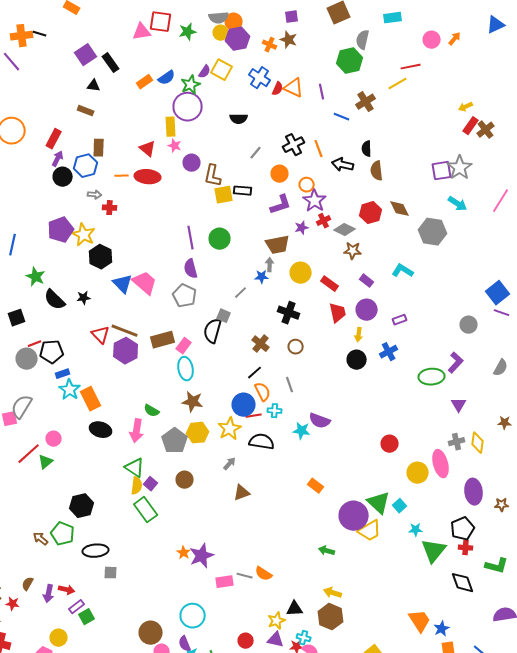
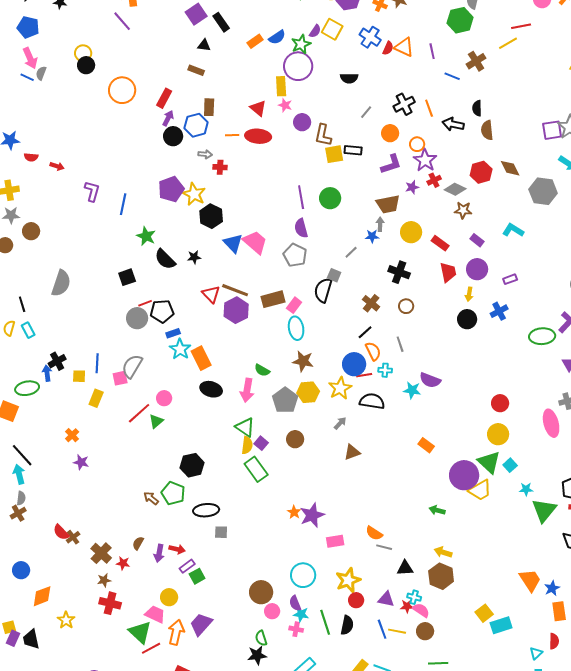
yellow circle: (418, 473) -> (498, 434), moved
gray line: (245, 576) -> (384, 547), moved
yellow star: (277, 621) -> (348, 580), moved, size x1.4

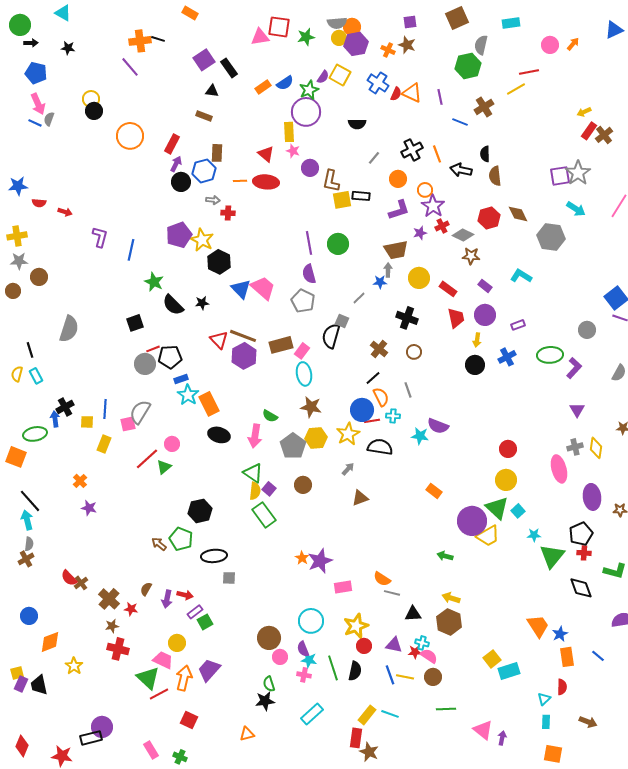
green ellipse: (542, 336) -> (550, 355), moved

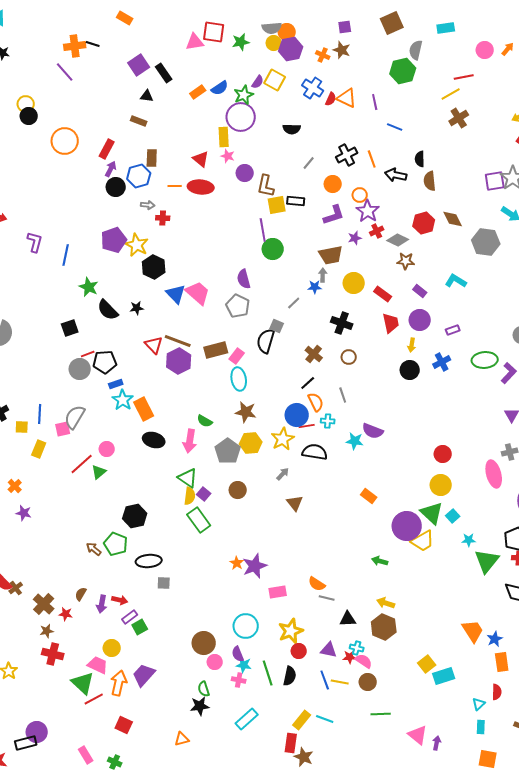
brown cross: (484, 107) -> (459, 118), moved
purple line: (309, 243) -> (263, 230), moved
brown triangle: (360, 498) -> (295, 503), turned -48

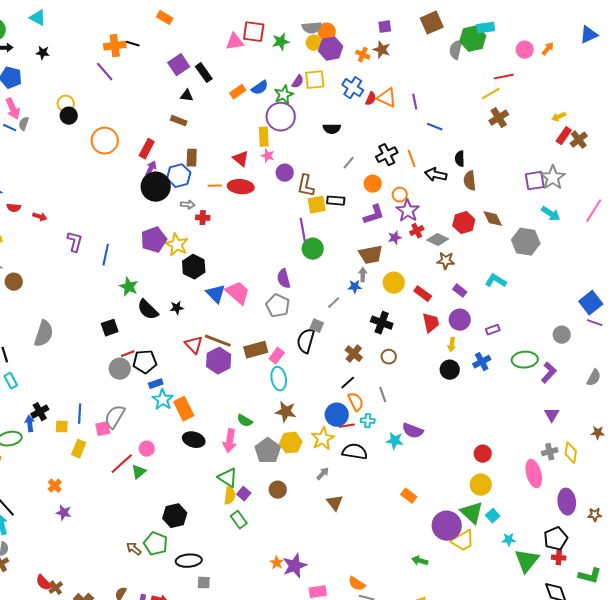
green hexagon: (403, 71) -> (473, 39), moved
yellow square: (275, 80) -> (315, 80), turned -35
black circle: (116, 187) -> (156, 187), size x1.5
green rectangle: (199, 520) -> (239, 520), size x0.7

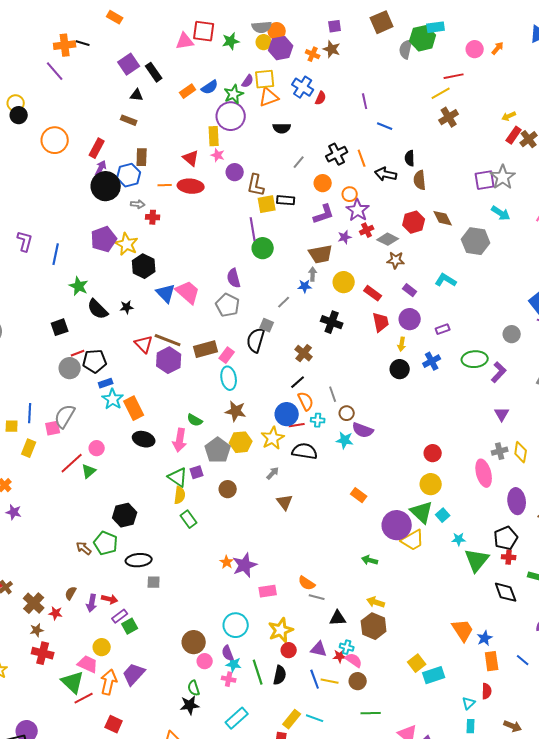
orange triangle: (387, 98) -> (269, 97), moved, turned -45
brown circle: (389, 357) -> (347, 413), moved
purple square: (244, 494) -> (197, 472), moved, turned 32

